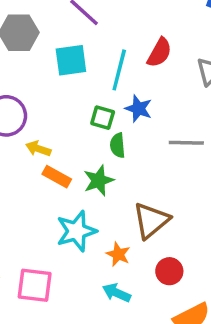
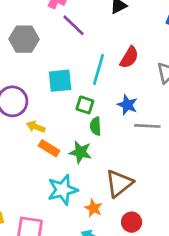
cyan square: (71, 60) -> (60, 81), moved
blue star: (138, 109) -> (127, 105), moved
green star: (99, 180) -> (80, 152), turned 30

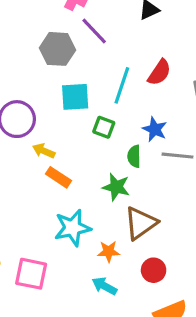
gray hexagon: (24, 39) -> (58, 49), moved
green semicircle: (96, 126) -> (134, 156), moved
green star: (80, 152) -> (116, 187), moved
orange star: (93, 208) -> (109, 251), turned -30

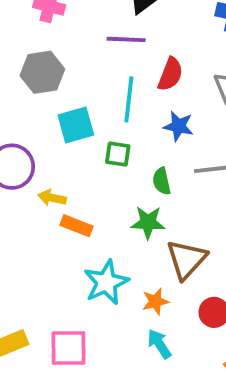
purple line: (94, 31) -> (126, 39), moved, turned -32
blue star: (155, 129) -> (178, 126), moved
cyan arrow: (104, 286) -> (159, 344), turned 40

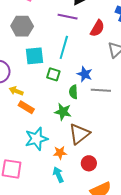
red semicircle: (170, 74) -> (97, 28), moved
blue star: (178, 126) -> (85, 74), moved

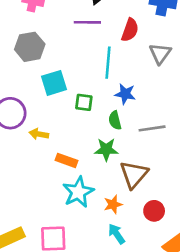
cyan line: (64, 47) -> (108, 63), moved
gray line: (101, 90) -> (152, 128), moved
orange rectangle: (26, 107) -> (66, 160), moved

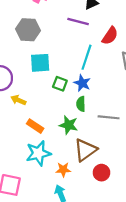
blue star: (125, 94) -> (82, 83), moved
red circle: (154, 211) -> (101, 173), moved

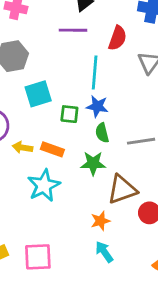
orange rectangle: (35, 126) -> (52, 149), moved
brown triangle: (85, 150) -> (122, 189), turned 30
cyan star: (38, 153) -> (44, 186), moved

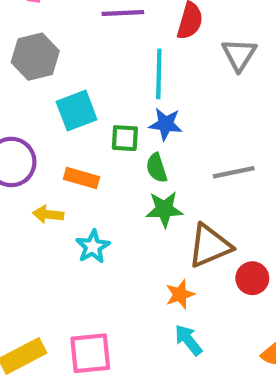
green semicircle: (102, 133) -> (157, 168), moved
yellow arrow: (22, 148) -> (48, 214), moved
orange rectangle: (52, 149) -> (81, 178), moved
cyan star: (44, 186) -> (93, 247), size x0.7

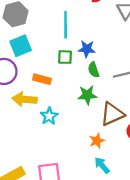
cyan line: (159, 74) -> (66, 25), moved
cyan square: (77, 111) -> (21, 46), moved
green semicircle: (157, 168) -> (94, 70), moved
yellow arrow: (48, 214) -> (25, 99), size x1.5

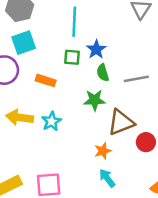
blue star: (87, 49) -> (96, 49), turned 30
yellow arrow: (25, 99) -> (20, 117), moved

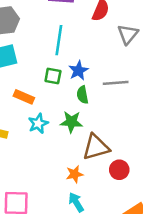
gray line: (136, 79) -> (116, 83), moved
cyan star: (52, 121) -> (38, 123), moved

